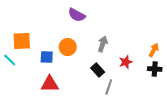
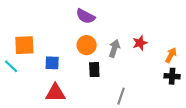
orange circle: (68, 47) -> (87, 45), moved
red star: (126, 62) -> (140, 43), moved
black rectangle: (98, 70) -> (94, 70), moved, turned 40

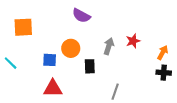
orange square: (24, 45) -> (23, 27), moved
orange circle: (87, 45) -> (71, 48), moved

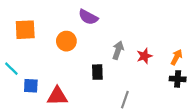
red star: (133, 41) -> (144, 56), moved
orange circle: (71, 48) -> (66, 41), moved
blue square: (50, 60) -> (31, 86), moved

